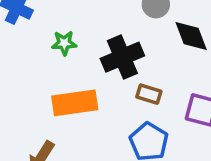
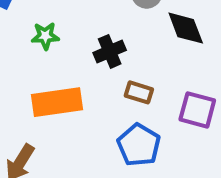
black cross: (122, 57) -> (110, 51), size x0.7

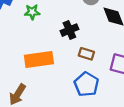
green star: (45, 36) -> (32, 12), moved

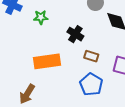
black cross: (69, 30) -> (75, 34), turned -35

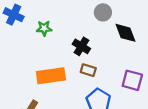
brown rectangle: (91, 56) -> (88, 70), moved

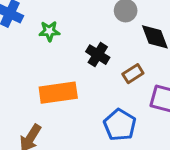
brown rectangle: (88, 70) -> (133, 74), moved, turned -49

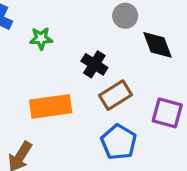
brown rectangle: (133, 74) -> (115, 95), moved, size x1.4

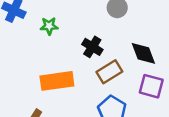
black diamond: (158, 45) -> (143, 53), moved

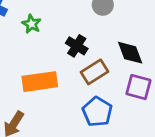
green star: (49, 26) -> (31, 24), turned 30

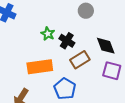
green star: (31, 24) -> (48, 34), moved
blue pentagon: (97, 112) -> (65, 89), moved

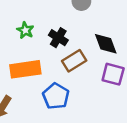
green star: (48, 34) -> (25, 30), moved

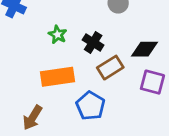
black diamond: (106, 44) -> (145, 49), turned -70

